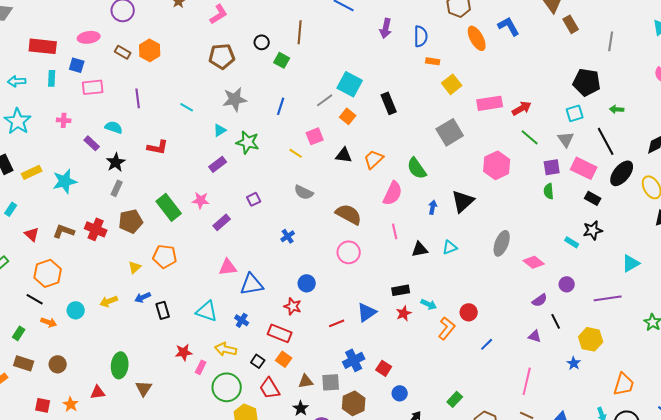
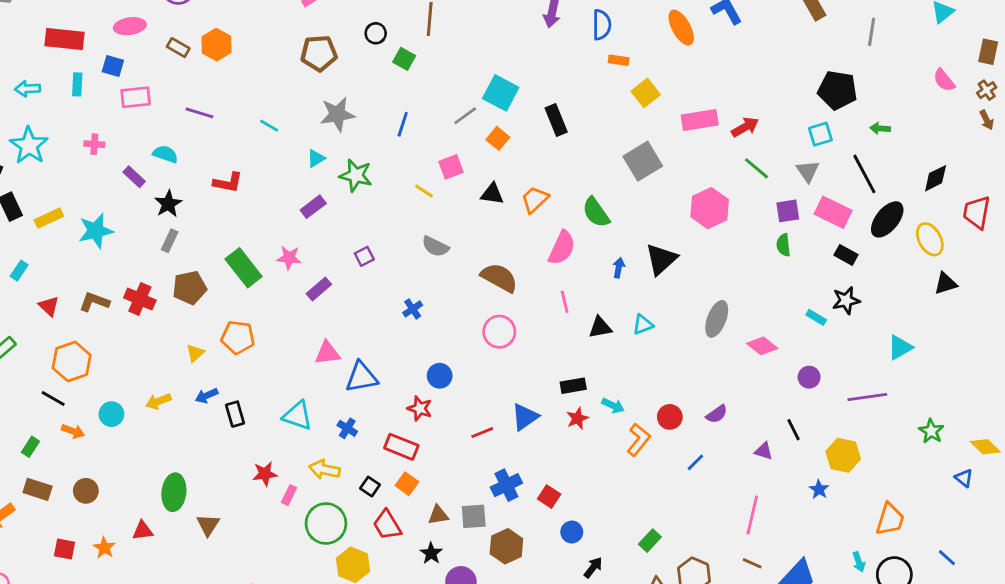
purple line: (138, 98) -> (199, 113), turned -66
purple semicircle: (540, 300) -> (717, 414), moved

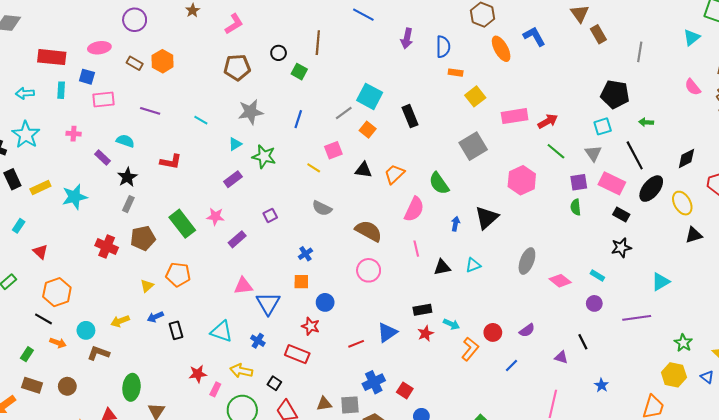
brown L-shape: (94, 302) -> (98, 353), moved
cyan rectangle: (816, 317) -> (597, 276), moved
blue triangle: (361, 377) -> (268, 303), turned -50
yellow hexagon: (843, 455) -> (674, 375), moved
orange square: (407, 484) -> (301, 282), moved, turned -35

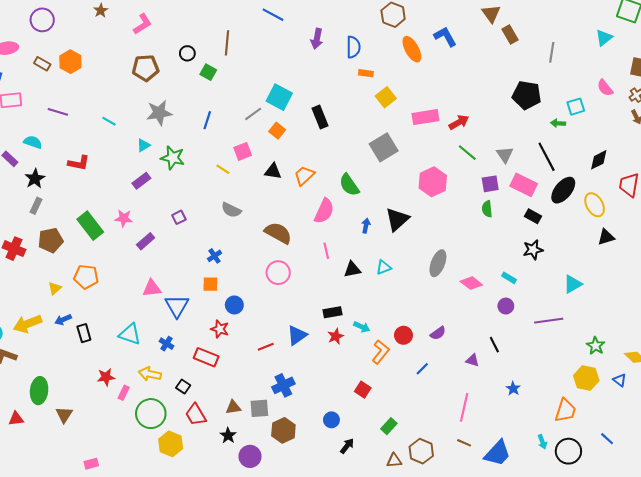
cyan square: (603, 126) -> (576, 107), moved
yellow arrow: (120, 321) -> (28, 324), size x1.5
red square: (405, 390) -> (363, 390), moved

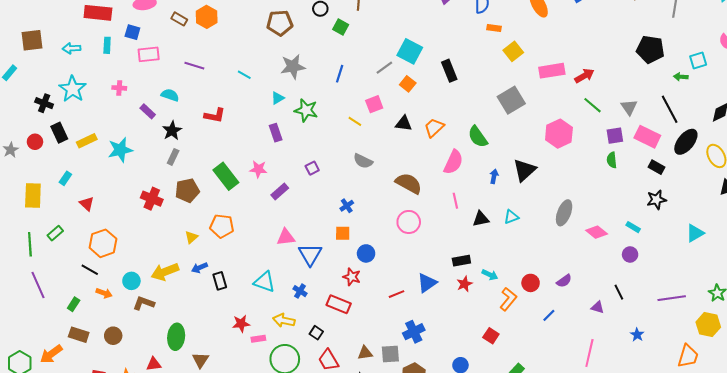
purple rectangle: (141, 181) -> (276, 133), turned -72
purple line: (549, 321) -> (672, 298), moved
pink rectangle: (124, 393) -> (258, 339), turned 56

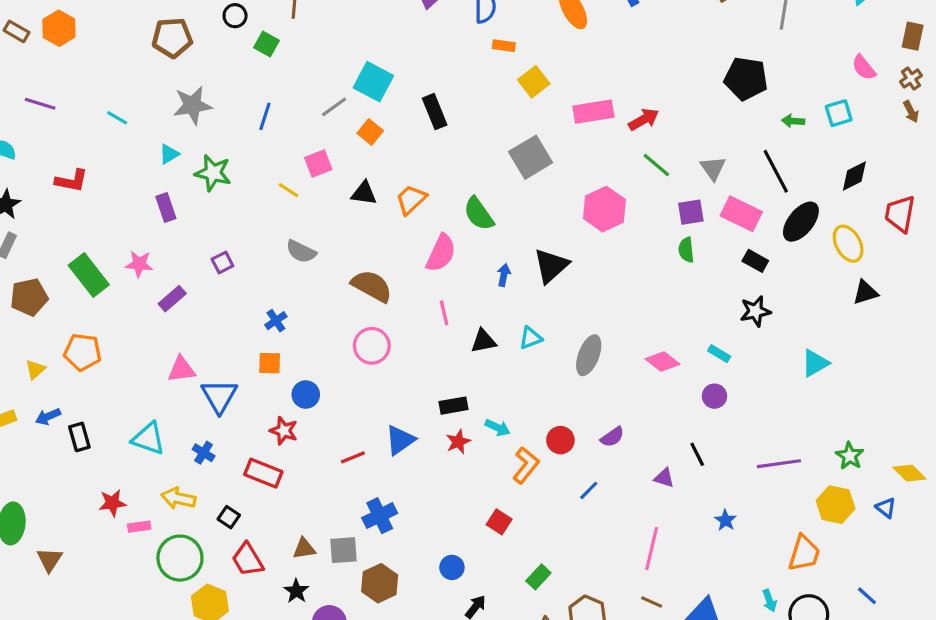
cyan square: (698, 61) -> (839, 113), moved
gray ellipse: (564, 213) -> (589, 355), moved

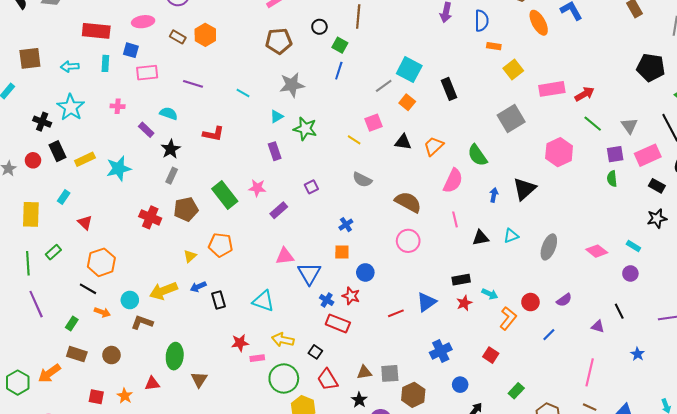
blue line: (265, 116) -> (339, 71), moved
pink rectangle: (741, 214) -> (648, 155), turned -50
blue cross: (204, 453) -> (327, 300), moved
blue cross: (380, 516) -> (441, 351), moved

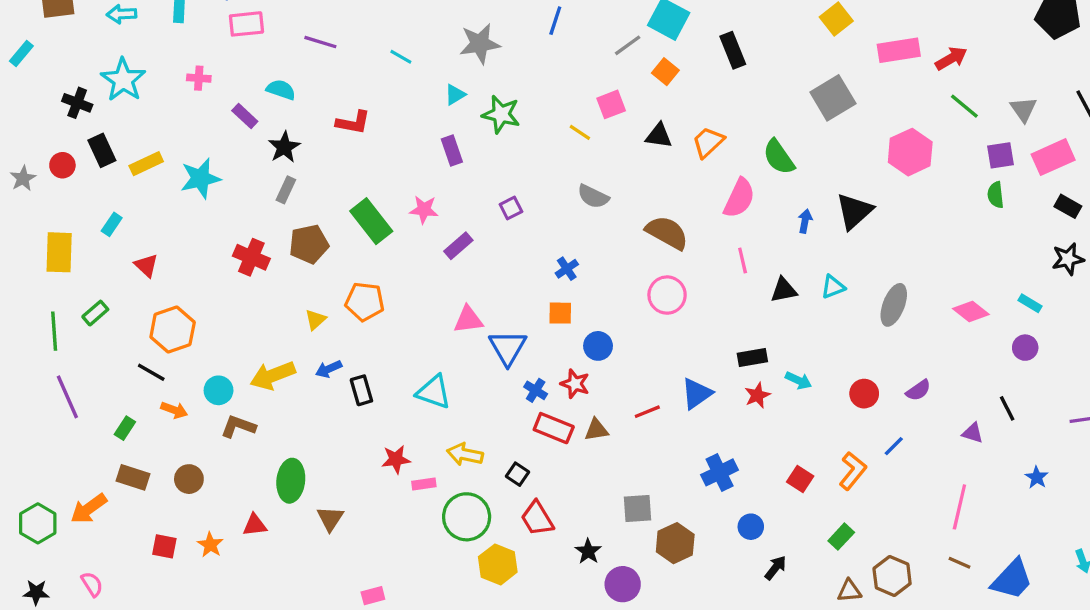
orange L-shape: (508, 318) -> (853, 471), moved
brown triangle: (364, 372) -> (596, 430), moved

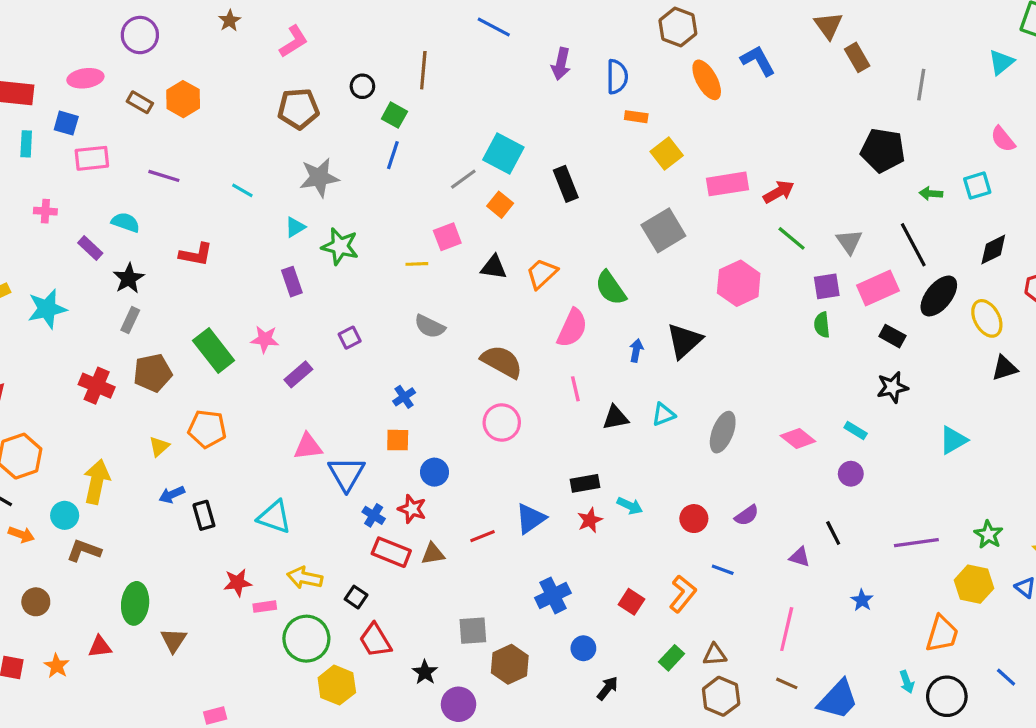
yellow line: (580, 132) -> (417, 264), turned -35
yellow arrow: (273, 376) -> (97, 482), moved, turned 123
blue line: (894, 446) -> (723, 570), turned 65
brown triangle: (849, 591) -> (715, 655), moved

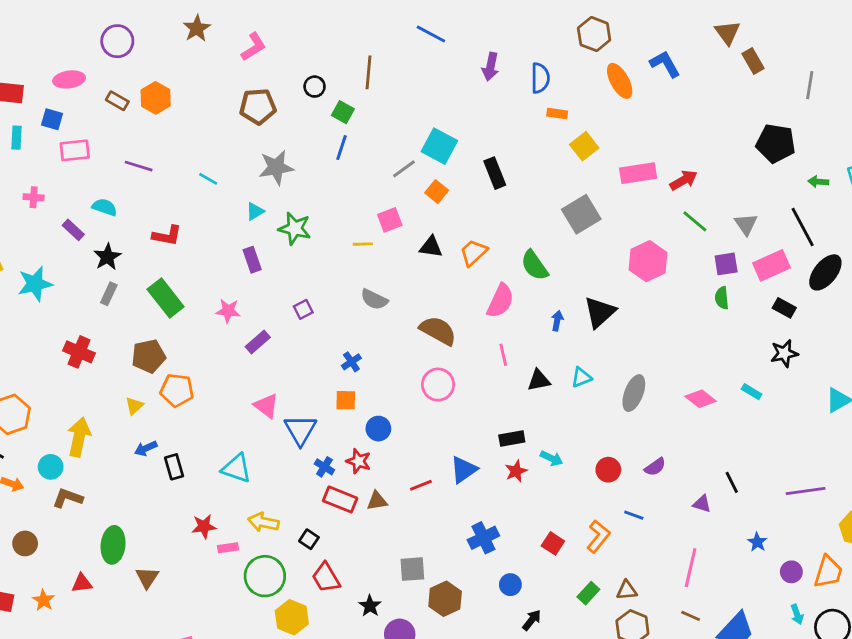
brown star: (230, 21) -> (197, 28), size x1.4
green rectangle: (214, 350) -> (166, 298), moved
brown pentagon: (153, 373) -> (149, 356), moved
pink triangle: (308, 447) -> (266, 406), turned 44
purple circle: (851, 474) -> (791, 572), moved

